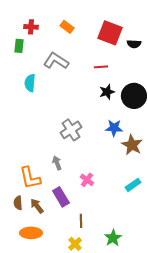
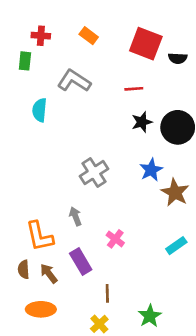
blue star: (114, 128) -> (151, 170), turned -30

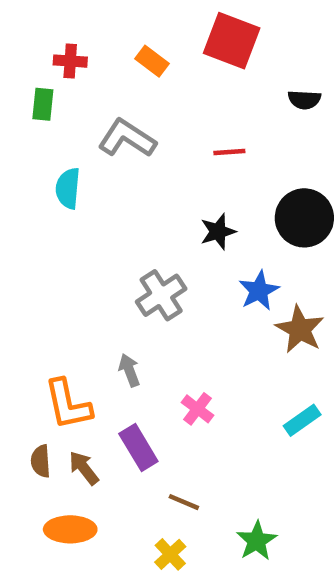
red square: (146, 44) -> (232, 41), moved
black star: (142, 122) -> (218, 232), moved
brown line: (107, 293) -> (184, 502), turned -66

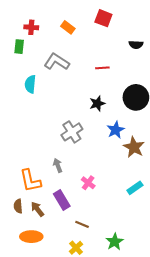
red square: (232, 41) -> (103, 18), size x0.7

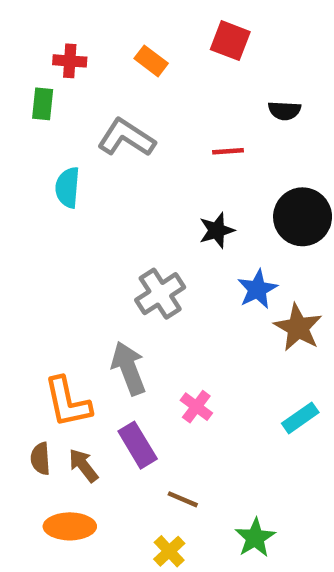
black semicircle: (136, 45) -> (284, 111), moved
gray arrow: (58, 165) -> (129, 368), size x1.6

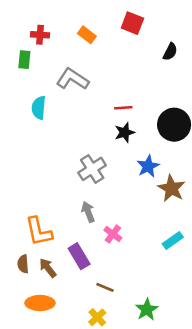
black semicircle: (284, 111) -> (170, 52), moved, turned -66
red line: (228, 151) -> (123, 108), moved
gray arrow: (129, 368) -> (88, 212), moved, size x0.7

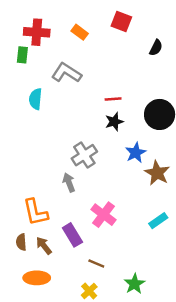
red cross: (40, 35) -> (37, 32), size x1.5
gray arrow: (88, 212) -> (69, 182), moved
pink cross: (113, 234) -> (103, 215), size x1.5

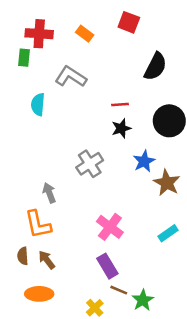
black semicircle: (156, 48) -> (155, 67), moved, size x1.6
gray arrow: (69, 182) -> (49, 193), moved
purple rectangle: (72, 235) -> (107, 266), moved
brown line: (96, 264) -> (119, 290), moved

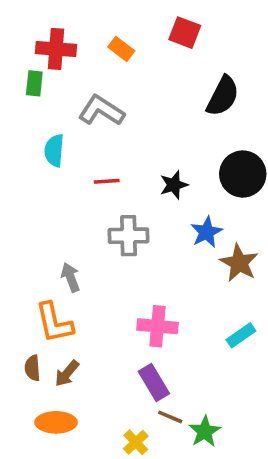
red line: (120, 104) -> (107, 181), moved
gray cross: (90, 164) -> (129, 236), turned 32
pink cross: (110, 227) -> (158, 326), turned -32
brown arrow: (47, 260) -> (67, 373), turned -102

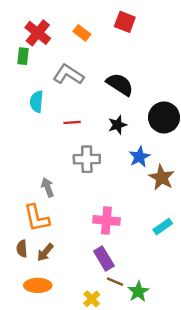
red cross: (56, 49) -> (38, 33), turned 35
black semicircle: (223, 96) -> (120, 84), moved, turned -84

